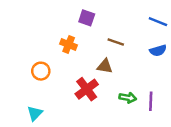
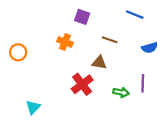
blue line: (158, 22) -> (135, 15), moved
orange circle: (41, 71) -> (18, 52), moved
purple line: (151, 101) -> (143, 83), moved

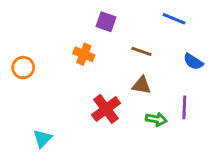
blue semicircle: (150, 48) -> (193, 62), turned 49
brown triangle: (99, 63) -> (141, 85), moved

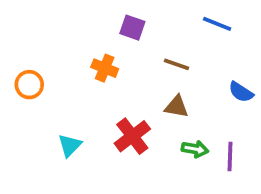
blue semicircle: (193, 62) -> (241, 92), moved
purple line: (184, 107) -> (230, 156), moved
cyan triangle: (42, 139) -> (70, 145), moved

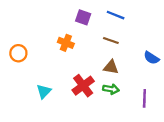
blue line: (217, 24) -> (116, 15), moved
green arrow: (195, 149) -> (111, 89), moved

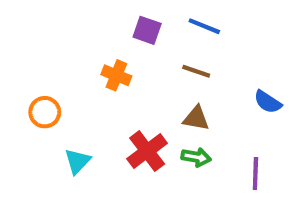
orange circle: (18, 53) -> (45, 112), moved

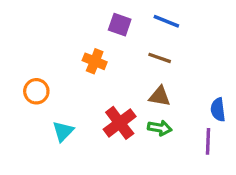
blue semicircle: (268, 102) -> (218, 110), moved, turned 50

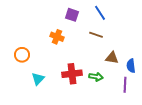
blue line: (166, 21) -> (100, 13), turned 35
brown triangle: (160, 96) -> (112, 58), moved
red cross: (120, 123) -> (72, 74), turned 30

